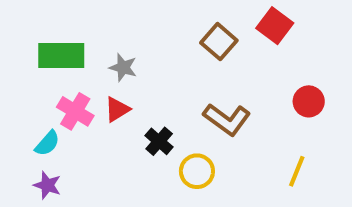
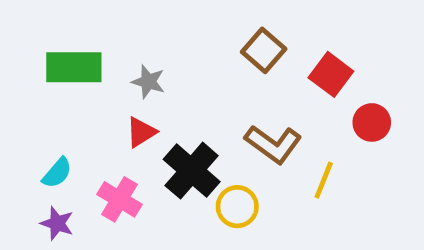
red square: (275, 26) -> (331, 74), moved
pink cross: (75, 111) -> (120, 199), moved
black cross: (159, 141) -> (192, 171), size x1.6
yellow line: (297, 171) -> (324, 180), moved

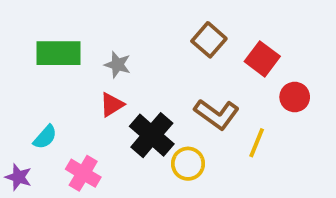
pink cross: (120, 199) -> (83, 173), moved
purple star: (57, 223) -> (18, 177), moved

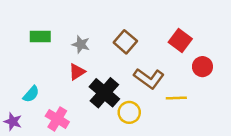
brown square: (209, 40) -> (125, 42), moved
green rectangle: (58, 53) -> (40, 37), size x0.7
yellow line: (257, 143) -> (176, 98), turned 66

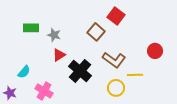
red square: (180, 40) -> (116, 16), moved
gray star: (81, 44) -> (54, 35), moved
yellow circle: (129, 112) -> (116, 88), moved

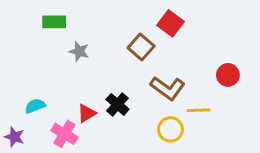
green rectangle: (31, 28) -> (54, 22), moved
red triangle: (59, 55) -> (87, 113), moved
black cross: (80, 71) -> (117, 104), size x0.7
cyan semicircle: (24, 72) -> (35, 106), turned -152

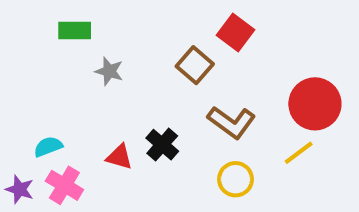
red circle: (228, 75) -> (315, 104), size x1.6
yellow line: (198, 110) -> (299, 153), moved, turned -35
red triangle: (87, 113) -> (119, 157), turned 48
pink cross: (64, 134) -> (64, 185), moved

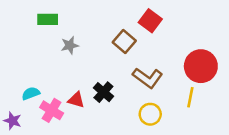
gray star: (109, 71) -> (70, 45), turned -30
yellow line: (299, 153) -> (190, 97), turned -42
pink cross: (64, 185) -> (52, 110), moved

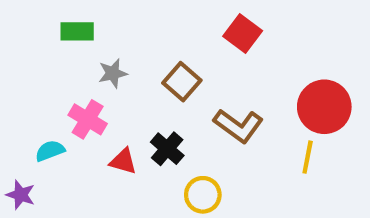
brown square: (124, 41) -> (182, 82), moved
pink cross: (52, 110) -> (88, 119), moved
yellow circle: (150, 114) -> (203, 195), moved

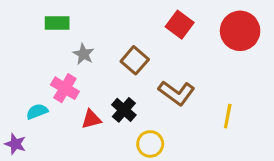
gray star: (113, 73) -> (84, 54), turned -30
red circle: (324, 107) -> (240, 31), moved
red triangle: (123, 161) -> (91, 119), turned -30

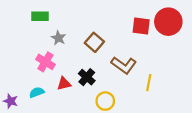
red square: (180, 25) -> (141, 26), moved, turned -30
cyan semicircle: (37, 111) -> (37, 92), moved
yellow line: (228, 116) -> (149, 83), moved

